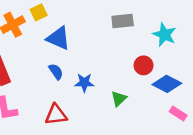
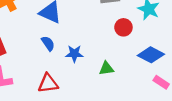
red circle: (144, 65) -> (123, 27), moved
green triangle: (119, 99) -> (106, 69), turned 35

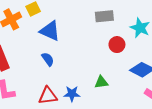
blue star: (74, 54) -> (72, 94), moved

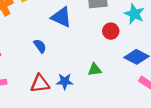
blue triangle: (50, 31) -> (61, 17), moved

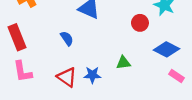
red triangle: (40, 84) -> (67, 77), turned 42

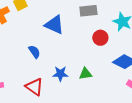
blue star: (92, 75) -> (60, 74), moved

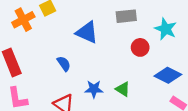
green triangle: (85, 74) -> (123, 89), turned 40

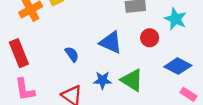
blue triangle: (87, 32) -> (111, 42), moved
green triangle: (123, 89) -> (132, 80), size x1.5

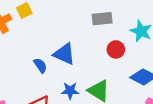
blue triangle: (111, 42) -> (64, 54), moved

